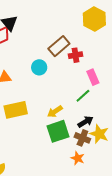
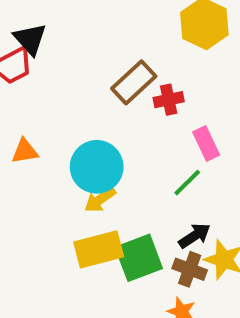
cyan circle: (39, 67) -> (97, 167), moved, size x1.6
yellow rectangle: (16, 110) -> (99, 249), moved
yellow arrow: (55, 112) -> (100, 200), moved

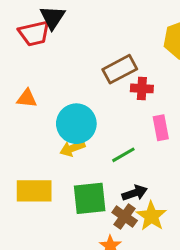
green line: (187, 183) -> (123, 155), moved
yellow rectangle: (99, 249) -> (34, 191), moved

